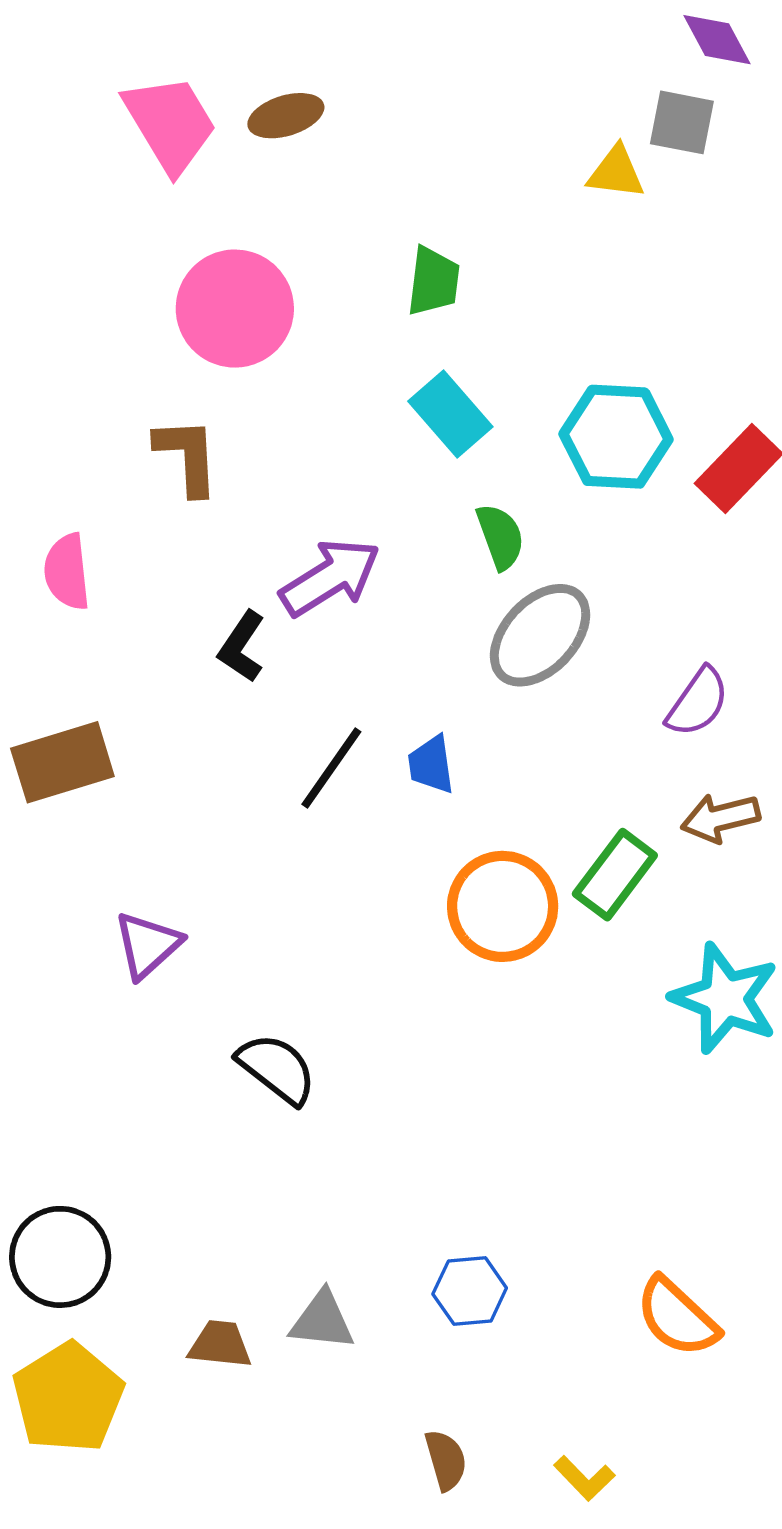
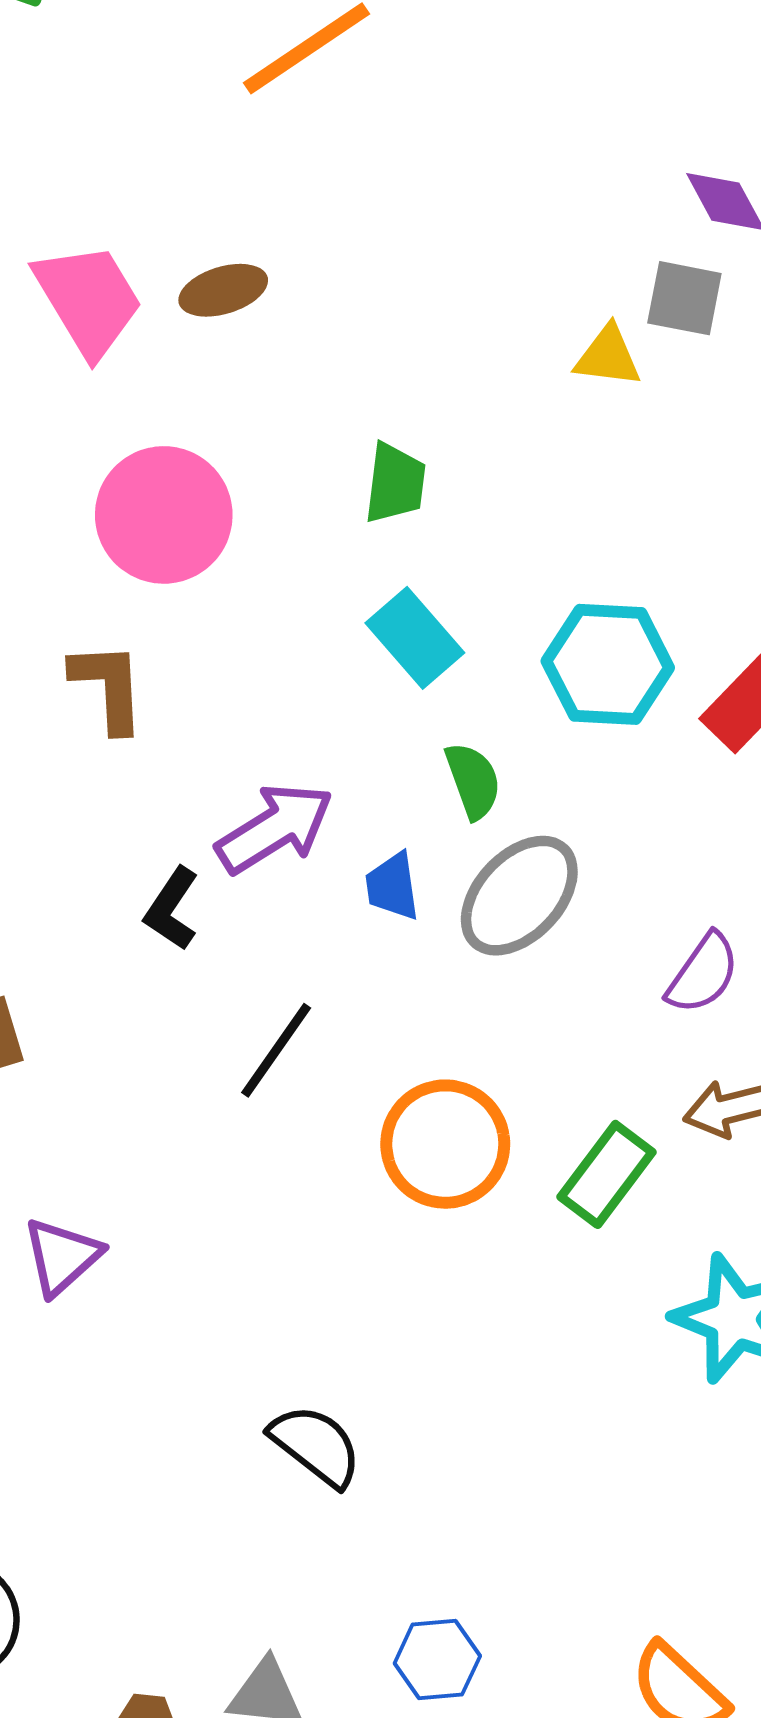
blue trapezoid: (431, 765) -> (392, 886), moved
orange circle: (503, 906) -> (445, 1144), moved
black semicircle: (277, 1069) -> (316, 1445), moved

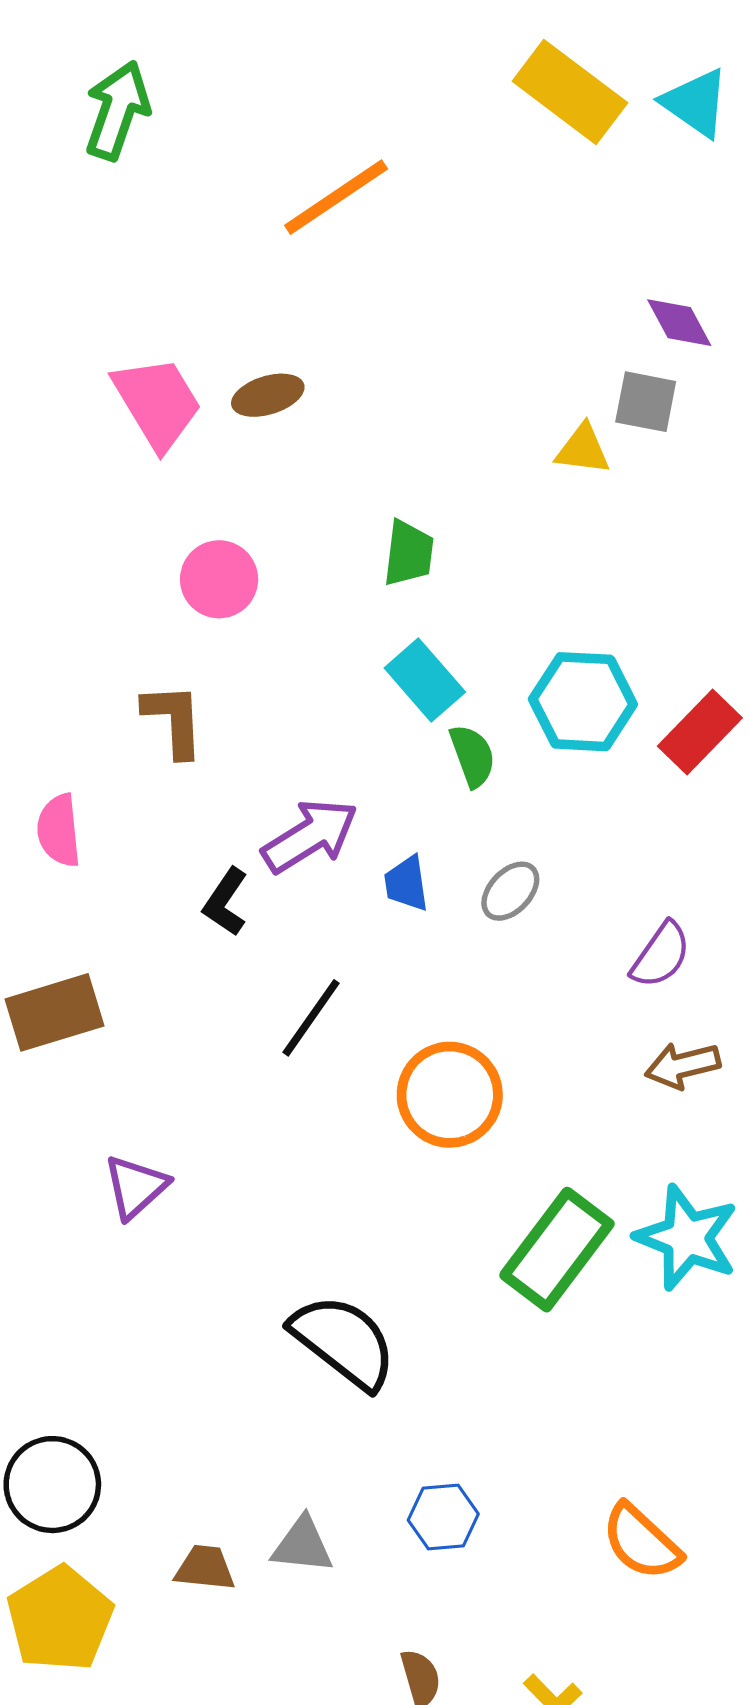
pink circle: (164, 515) -> (219, 579), size x0.7
green semicircle: (473, 781) -> (472, 756), moved
gray ellipse: (519, 896) -> (510, 891), size x0.6
green rectangle: (607, 1174) -> (557, 1250), moved, size x1.4
black semicircle: (316, 1445) -> (344, 1342), size x1.4

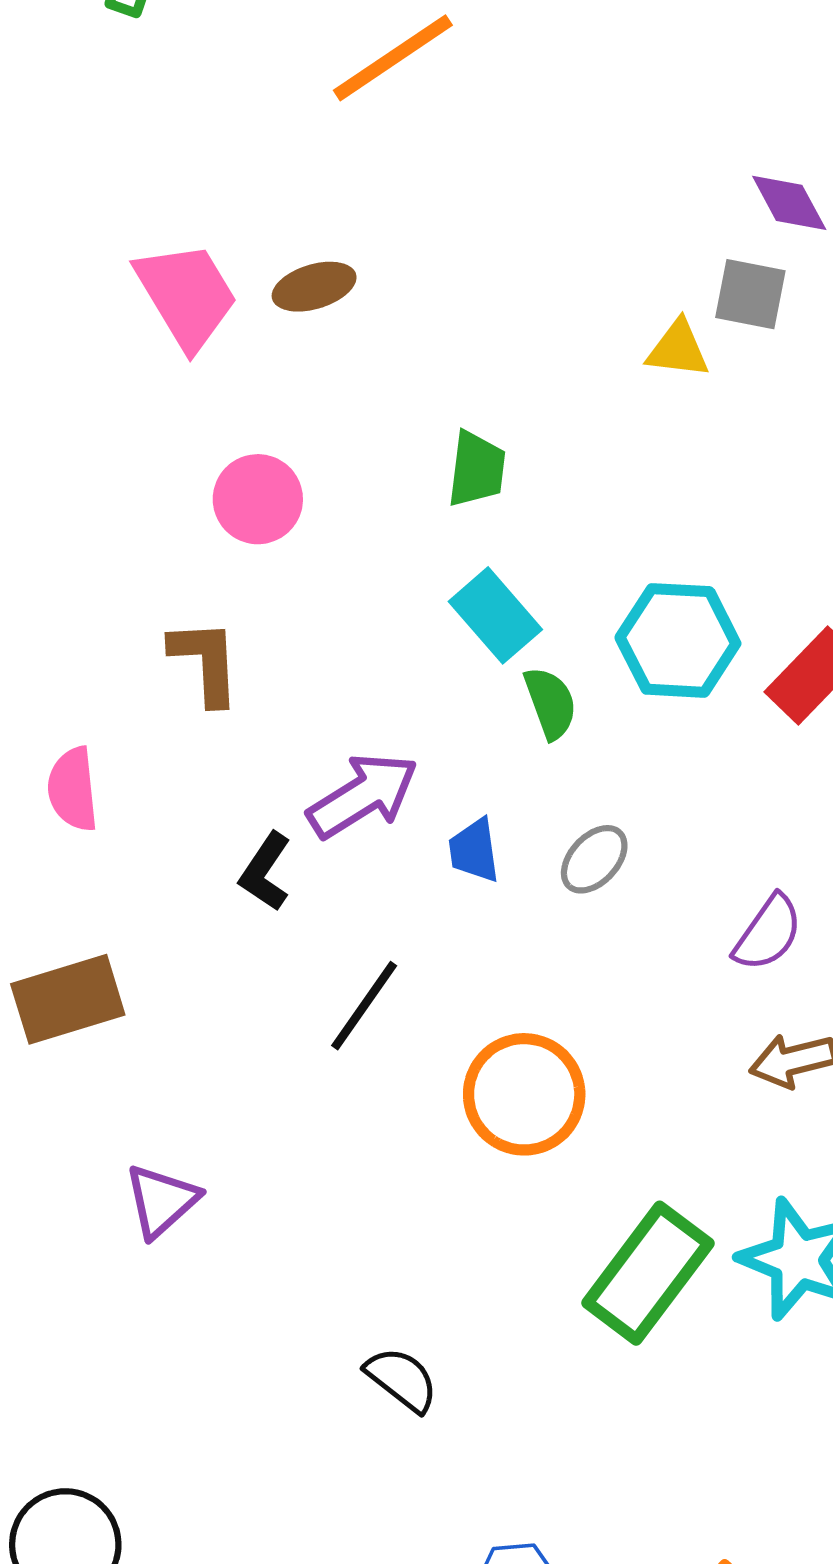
black semicircle: (344, 1342) -> (402, 1379), size x0.6

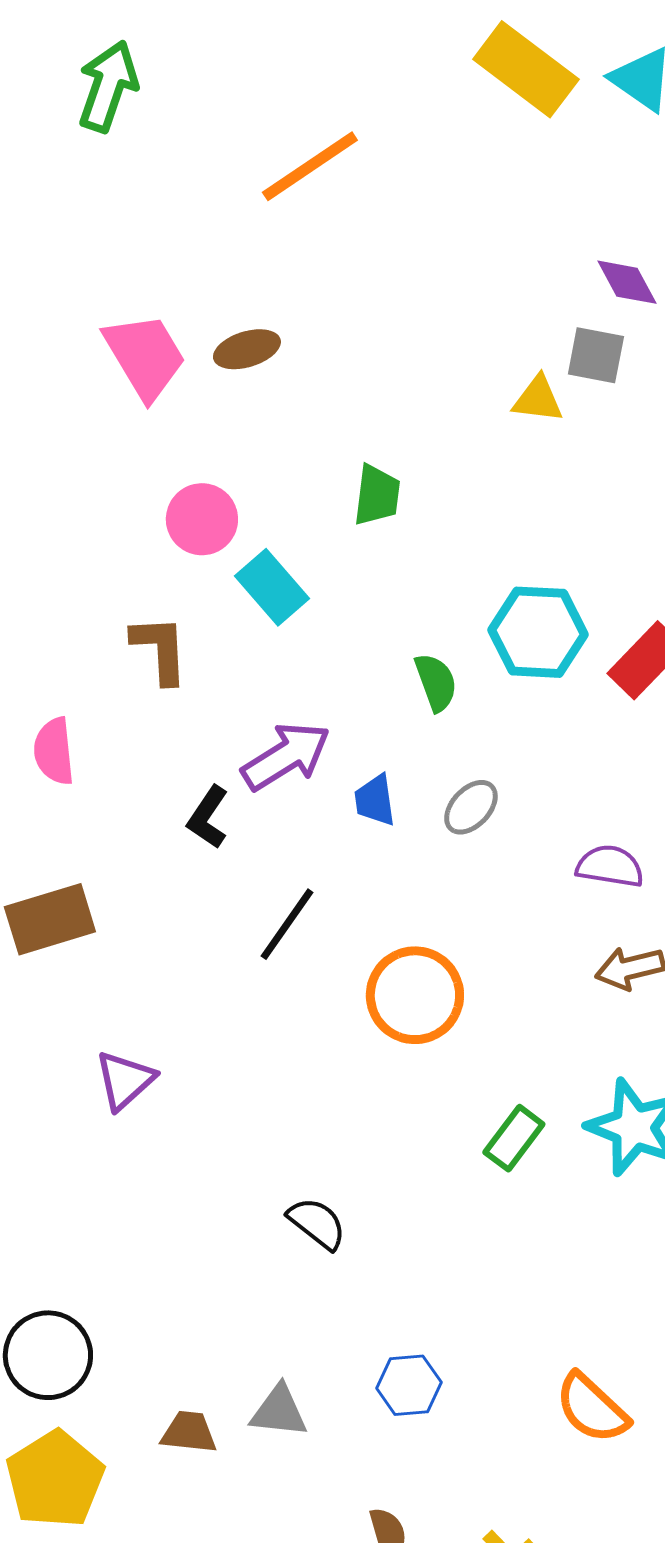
cyan rectangle: (495, 615) -> (272, 587), moved
purple semicircle: (768, 933) -> (610, 866), turned -116
green rectangle: (648, 1273) -> (514, 1138), size x0.6

